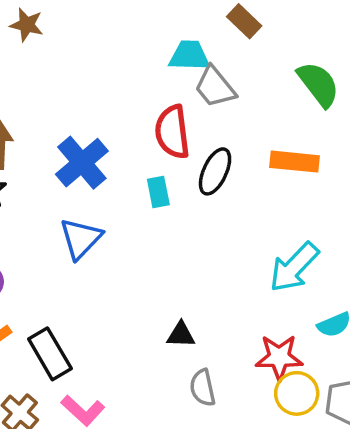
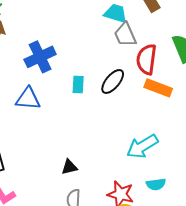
red semicircle: (172, 132) -> (146, 59), moved
blue triangle: (81, 239) -> (28, 99), turned 36
black triangle: (181, 335) -> (69, 167), turned -30

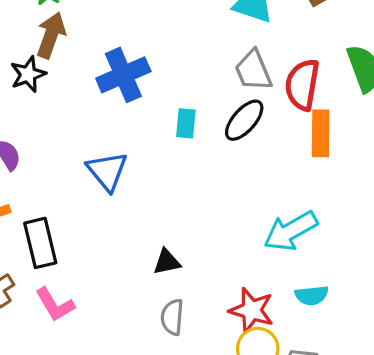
gray trapezoid: (125, 35) -> (253, 70), moved
orange rectangle: (158, 88) -> (321, 133), turned 68
blue triangle: (28, 99) -> (107, 171), moved, turned 44

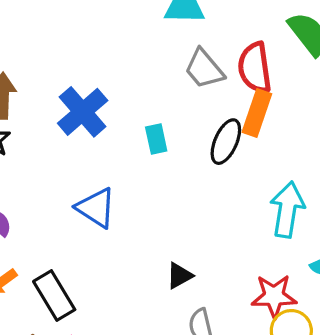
black ellipse: (244, 120) -> (226, 142), moved
orange rectangle: (321, 133) -> (257, 113), moved, turned 36
cyan arrow: (291, 231) -> (287, 210), turned 146

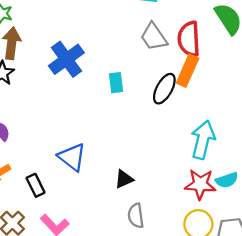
blue triangle: (96, 208) -> (72, 157), moved
black rectangle: (54, 296) -> (36, 185), size x0.7
red star: (274, 296) -> (200, 184), moved

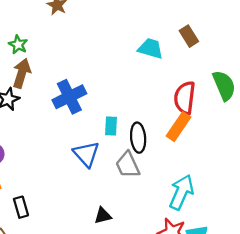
gray trapezoid: (154, 37) -> (128, 165), moved
black ellipse: (164, 89) -> (138, 138), moved, turned -44
blue triangle: (72, 157) -> (86, 154), moved

